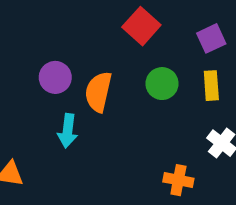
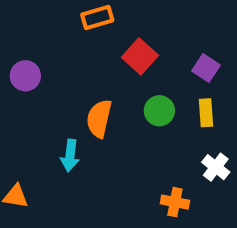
purple square: (211, 38) -> (206, 68), turned -32
purple circle: (55, 77) -> (25, 76), moved

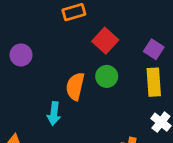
green circle: (159, 111) -> (107, 76), moved
yellow rectangle: (206, 113) -> (154, 82), size x1.4

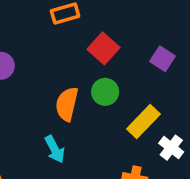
yellow rectangle: (154, 82) -> (143, 121), moved, turned 48
cyan arrow: (54, 114) -> (55, 149), moved, turned -35

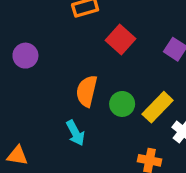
green circle: (105, 92) -> (122, 104), moved

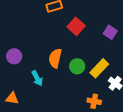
purple circle: (25, 56) -> (14, 56), moved
cyan arrow: (75, 133) -> (37, 78), moved

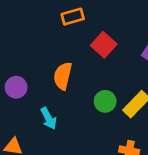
orange semicircle: (55, 58) -> (63, 76), moved

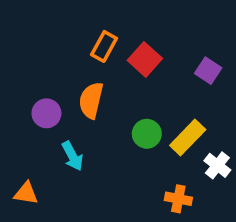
orange rectangle: (73, 17) -> (104, 46), moved, turned -45
purple circle: (16, 87) -> (46, 113), moved

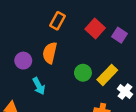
red square: (145, 59) -> (95, 29), moved

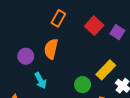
green circle: (83, 73) -> (83, 85), moved

